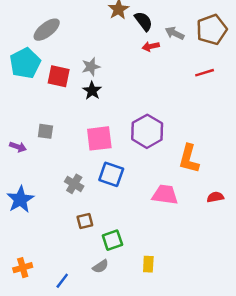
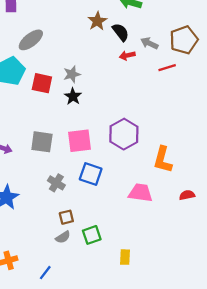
red line: (205, 73) -> (167, 68), moved
gray square: (45, 131) -> (42, 142), moved, size x1.5
gray semicircle: (100, 266) -> (63, 237), moved

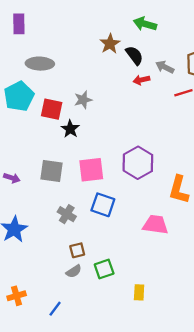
gray ellipse: (31, 40) -> (40, 64), turned 40
black star: (73, 96) -> (70, 129), moved

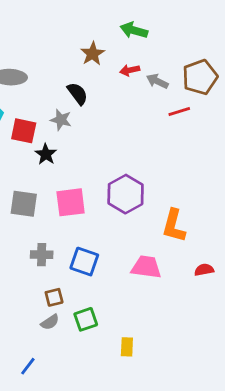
black semicircle: (134, 55) -> (77, 94), moved
red arrow: (141, 80) -> (130, 70), moved
gray star: (83, 100) -> (61, 120), turned 30
blue square: (103, 205) -> (84, 262), moved
gray cross: (67, 214) -> (42, 255), turned -30

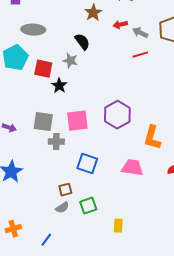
red line: (179, 111) -> (140, 55), moved
gray cross: (42, 255) -> (56, 142), moved

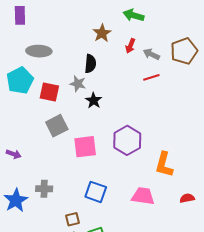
red arrow: (120, 25) -> (130, 46), turned -56
black semicircle: (82, 42) -> (90, 64), turned 42
black star: (59, 86) -> (94, 100), moved
gray square: (43, 122) -> (57, 126), moved, turned -35
gray cross: (56, 142) -> (44, 189), moved

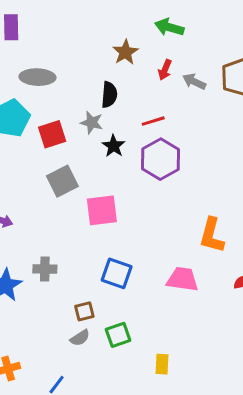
red line: (151, 77) -> (153, 121), moved
red square: (49, 92) -> (52, 134), turned -30
purple hexagon: (127, 140) -> (161, 159), moved

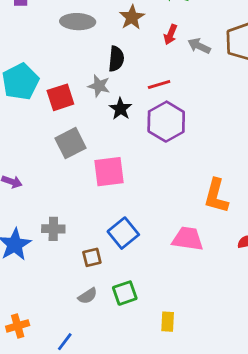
gray ellipse: (37, 77) -> (78, 22), moved
blue square: (117, 273) -> (123, 233), turned 32
brown square: (84, 311) -> (92, 257), moved

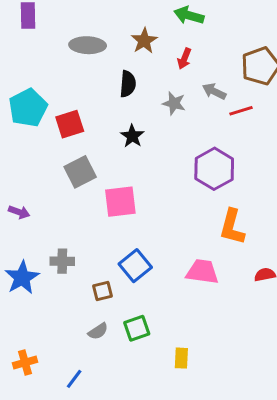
gray arrow: (199, 46) -> (214, 91), moved
red line: (159, 84) -> (241, 111), moved
gray star: (99, 86) -> (174, 103), moved
purple hexagon: (166, 122) -> (214, 169), moved

